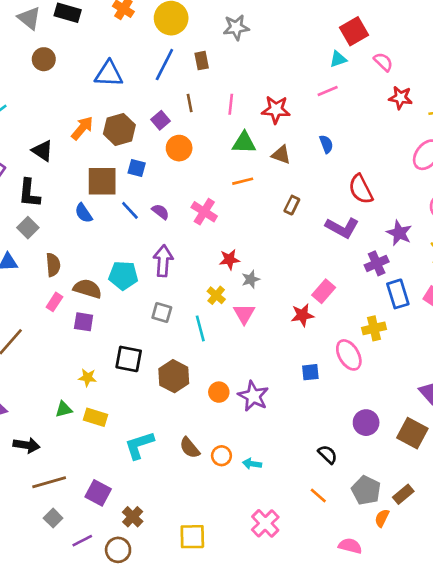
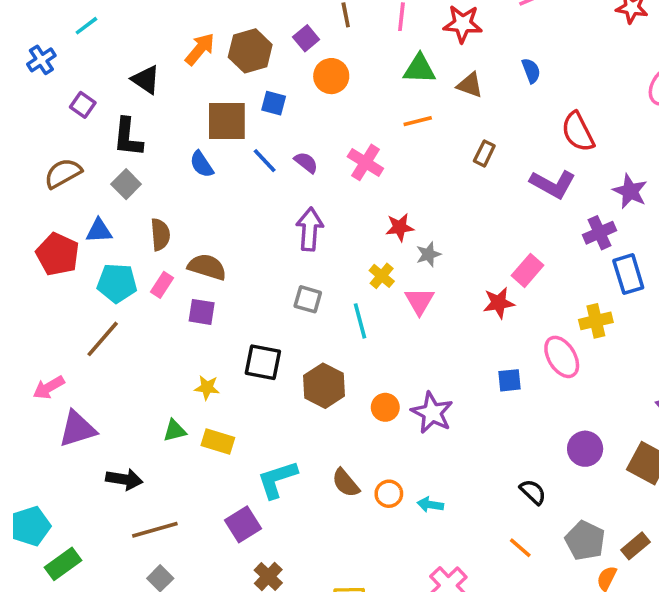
cyan pentagon: (123, 275) -> (117, 283), moved
purple square: (98, 493) -> (243, 524), moved, turned 30

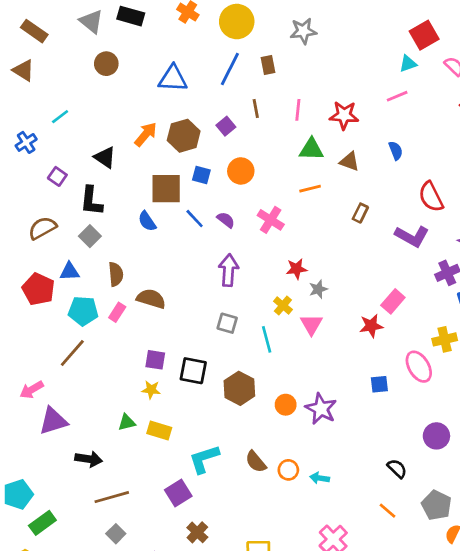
orange circle: (331, 76) -> (241, 171), moved
purple square: (202, 312) -> (155, 360), moved

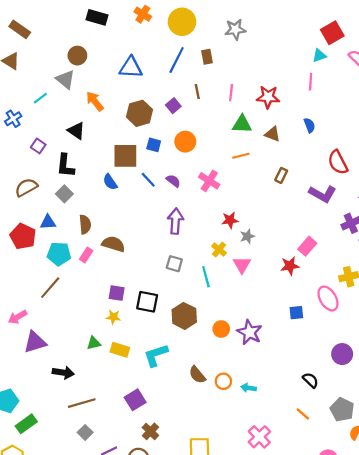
gray triangle: (91, 22) -> (65, 80), moved
pink line: (397, 96) -> (311, 82), turned -63
orange arrow: (146, 134) -> (95, 101), moved, turned -78
cyan L-shape: (204, 459) -> (156, 355), moved

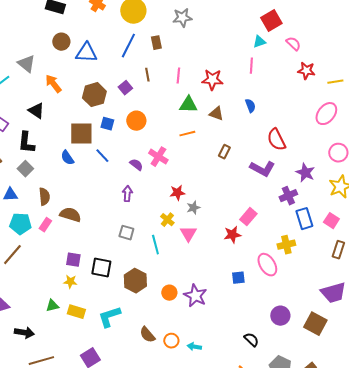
brown circle: (77, 56) -> (61, 42), moved
purple semicircle: (173, 181) -> (136, 165), moved
purple arrow: (175, 221) -> (127, 194), size x0.7

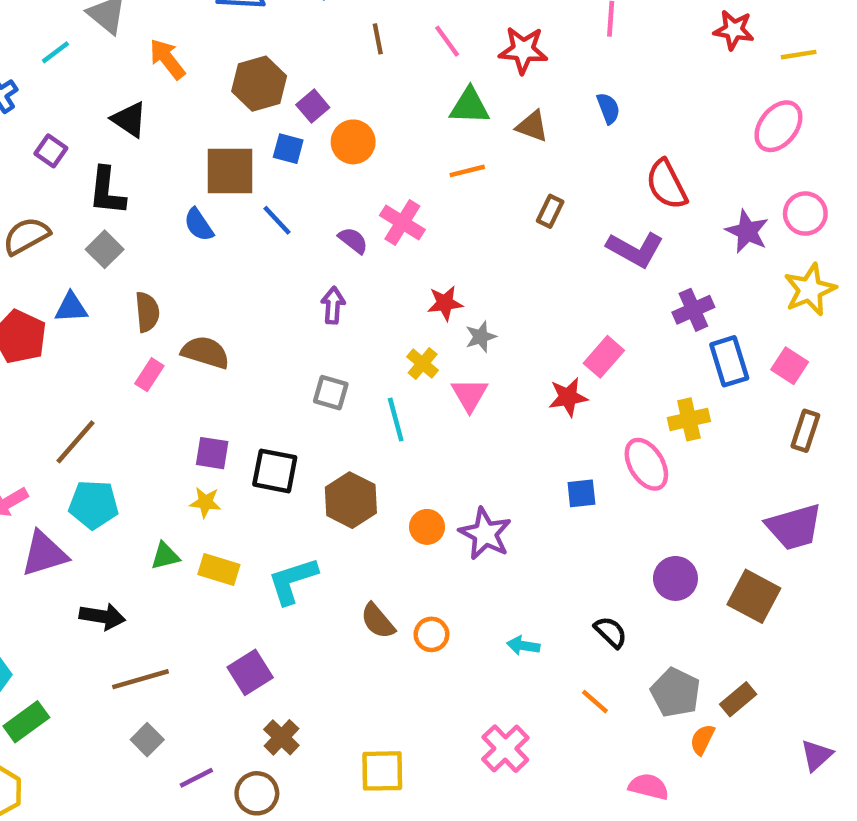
pink line: (178, 76) -> (447, 41), turned -42
purple square: (125, 88) -> (313, 106), moved
purple star: (305, 173) -> (747, 231), moved
cyan pentagon: (20, 224) -> (93, 505), moved
cyan arrow: (194, 347) -> (523, 646), moved

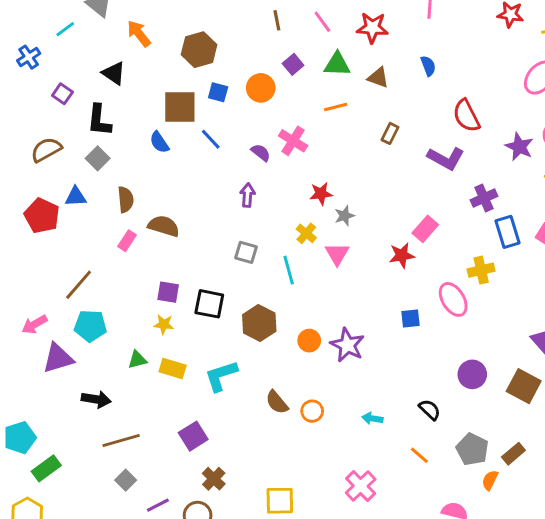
purple square: (313, 106) -> (293, 64), moved

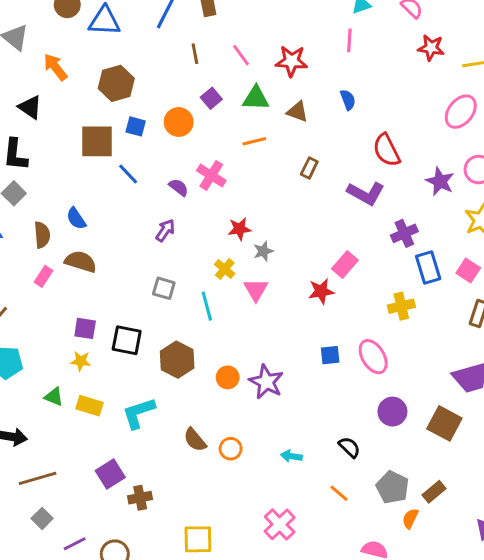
blue semicircle: (159, 142) -> (76, 219), moved
purple arrow: (247, 195) -> (165, 230), turned 30
pink ellipse: (453, 299) -> (373, 357), moved
green triangle: (137, 360) -> (54, 397), turned 36
brown cross: (214, 479) -> (140, 498), moved, turned 35

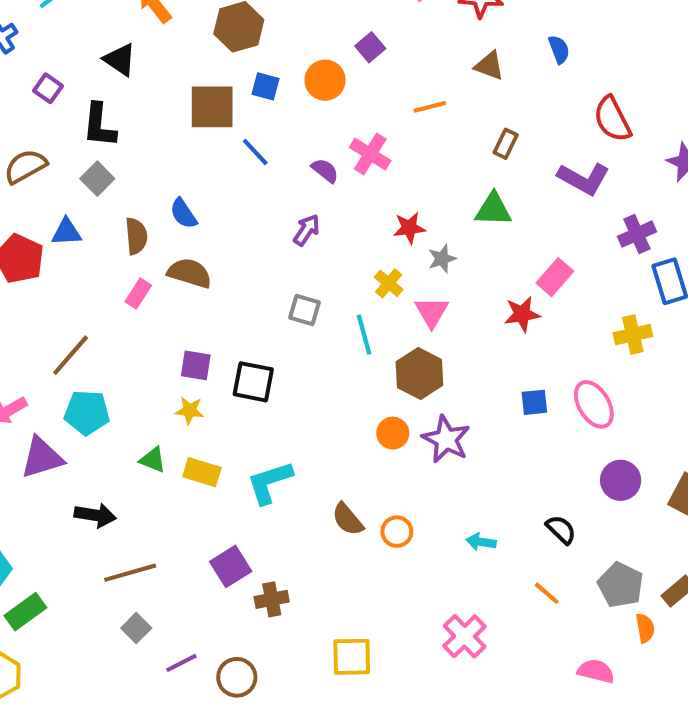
green triangle: (256, 98) -> (493, 209), moved
brown hexagon: (177, 360) -> (419, 374), moved
orange semicircle: (410, 518) -> (645, 628), turned 144

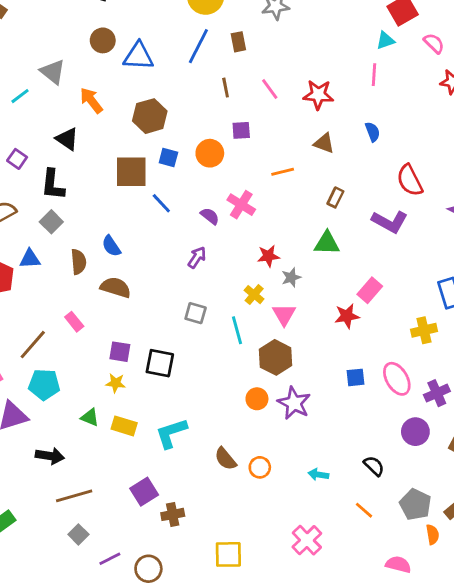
purple square: (370, 47) -> (241, 130), turned 36
purple cross: (637, 234) -> (437, 393), moved
pink rectangle: (138, 294) -> (74, 322), moved, turned -72

